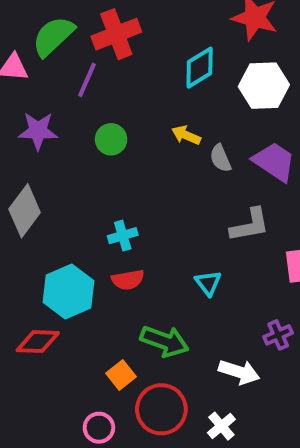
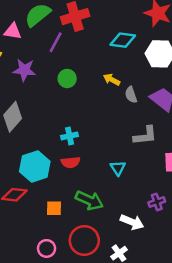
cyan diamond: (200, 68) -> (123, 40), turned 35
orange square: (121, 375) -> (54, 208), moved, turned 35

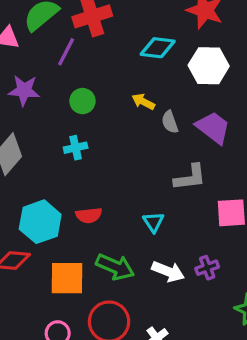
cyan cross: (70, 136) -> (76, 148), moved
orange square: (54, 208) -> (67, 278), size x1.6
white arrow: (132, 222) -> (168, 272), moved

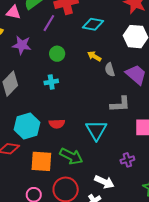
cyan diamond: (158, 48) -> (93, 24), moved
cyan triangle: (153, 222) -> (96, 130), size x1.6
white arrow: (168, 272) -> (104, 182), moved

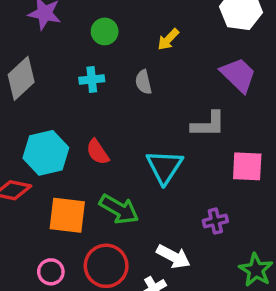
yellow arrow: (94, 56) -> (168, 39), turned -80
gray semicircle: (110, 70) -> (143, 82), moved
red semicircle: (57, 124) -> (98, 152), turned 56

